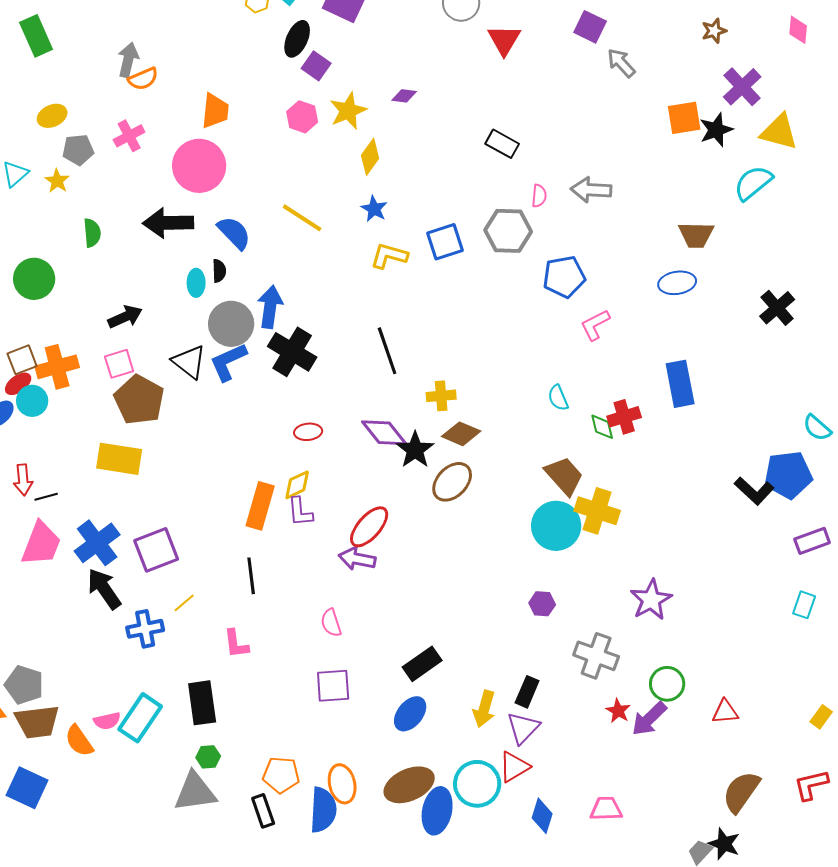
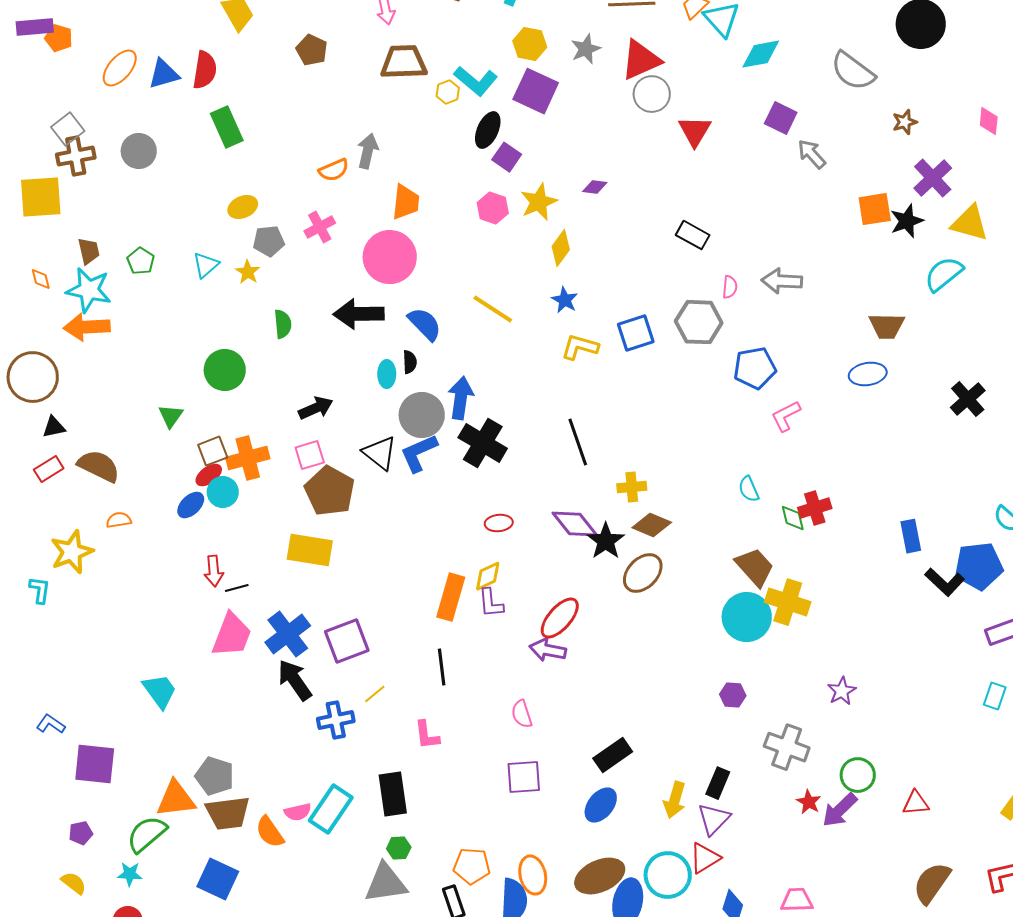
gray arrow: (128, 60) -> (368, 151), moved
blue rectangle: (680, 384) -> (911, 536), moved, size x0.7
purple star: (651, 600) -> (842, 691), size x0.7

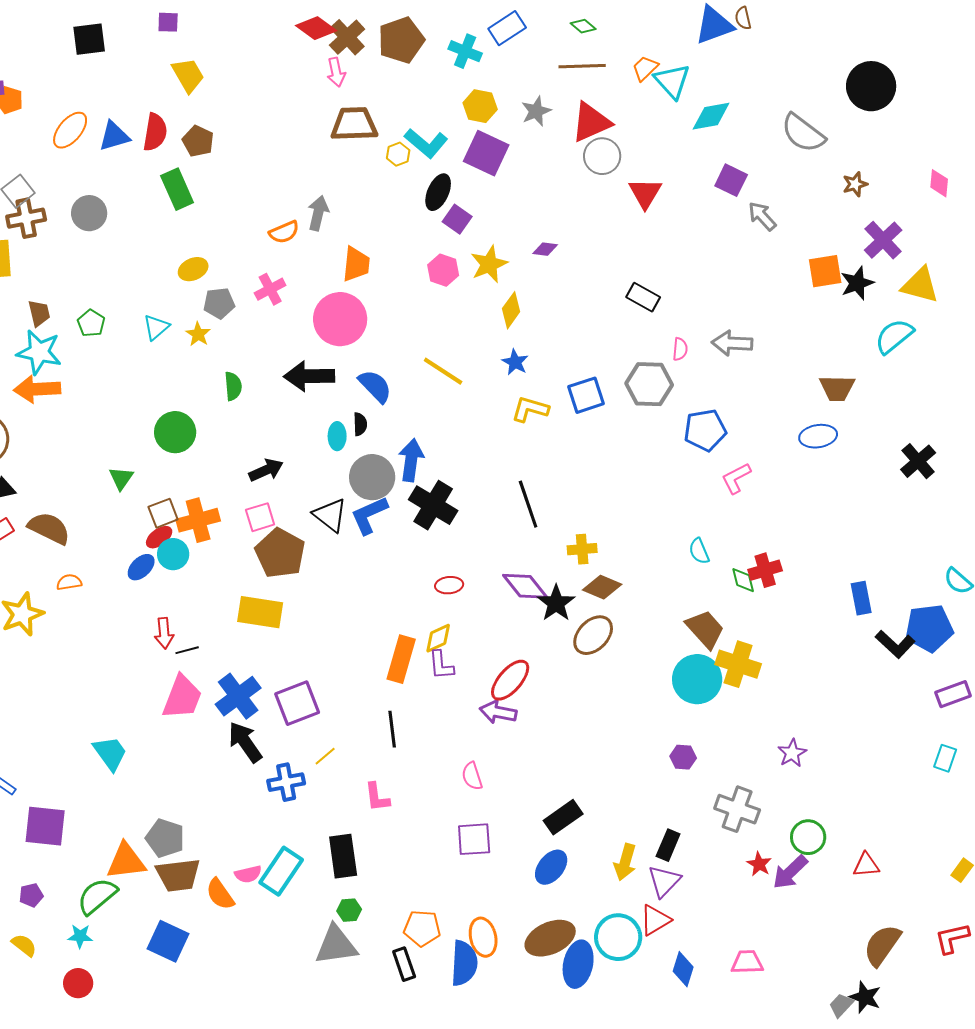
brown pentagon: (312, 50) -> (198, 141), moved

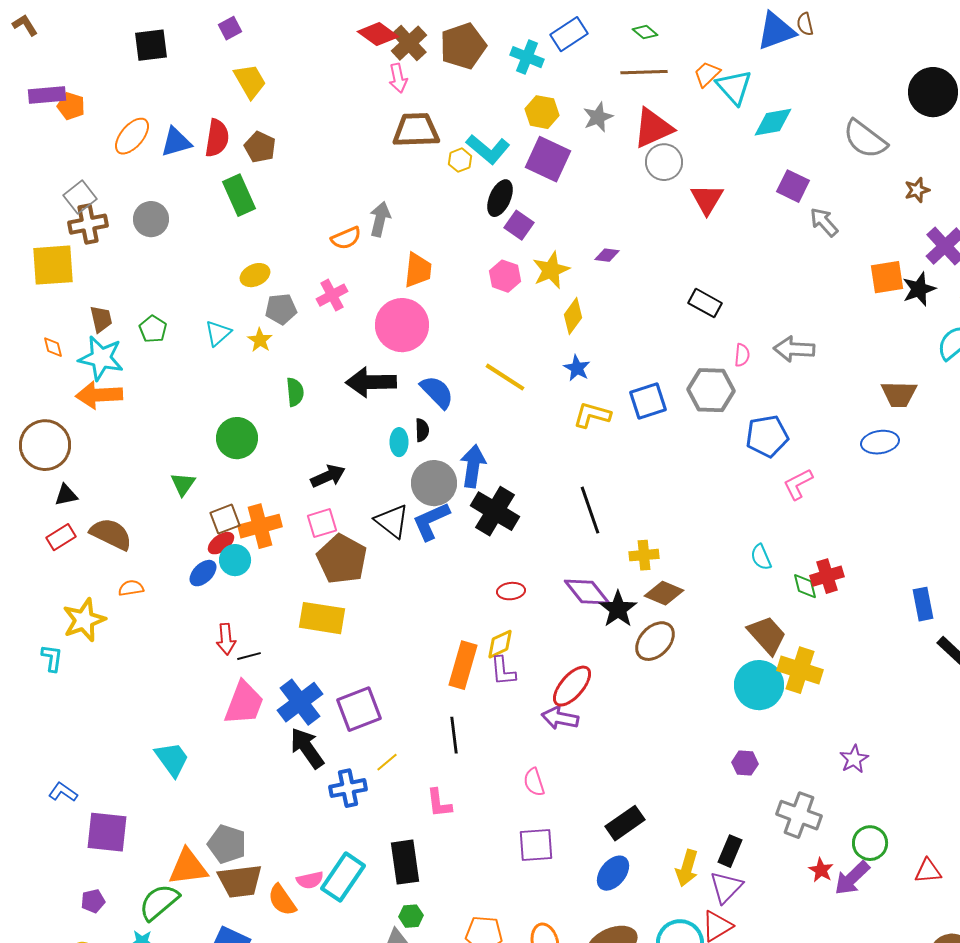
purple square: (168, 22) -> (230, 28), turned -30

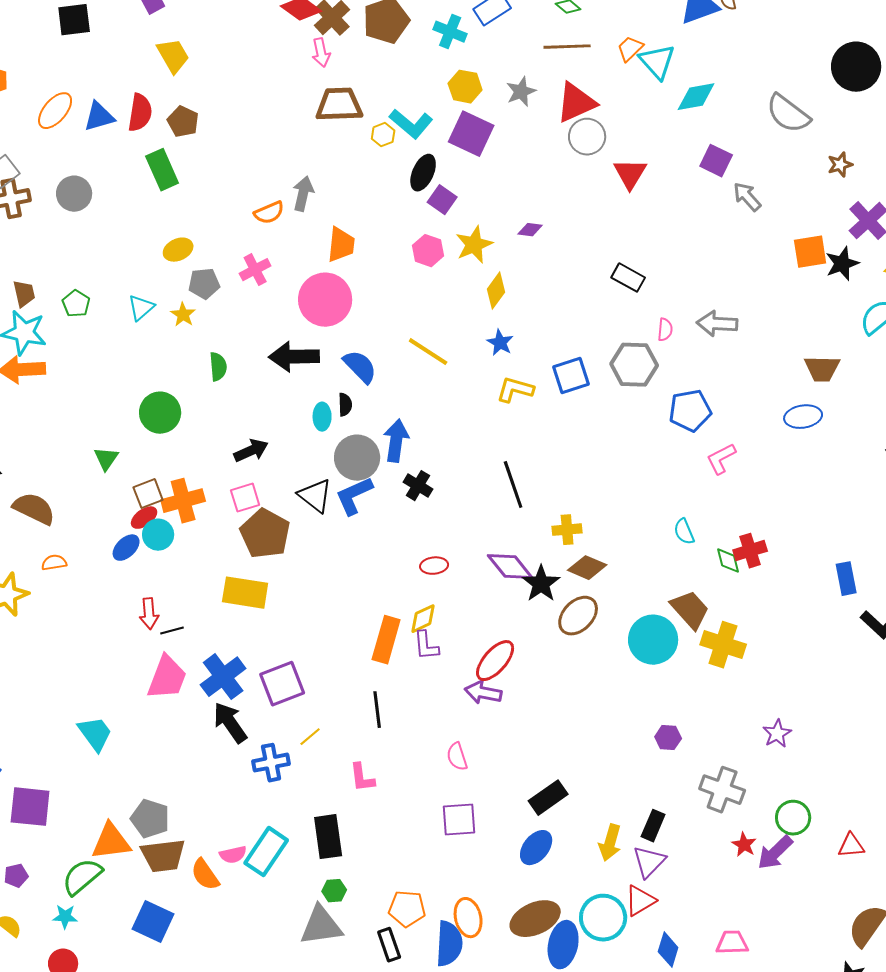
black cross: (495, 511) -> (418, 486), size x0.6
cyan circle: (759, 685) -> (653, 640), moved

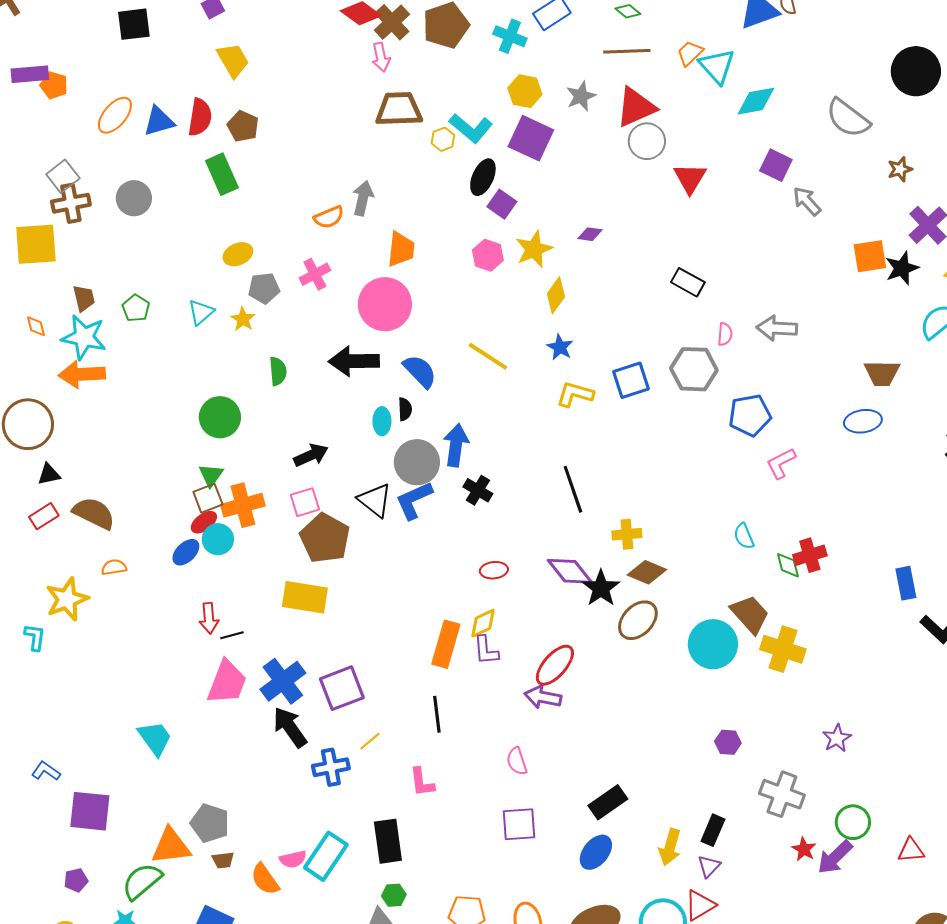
green triangle: (106, 459) -> (211, 475), moved
brown trapezoid: (163, 856) -> (223, 860), size x0.5
purple triangle: (649, 862) -> (709, 866), size x0.7

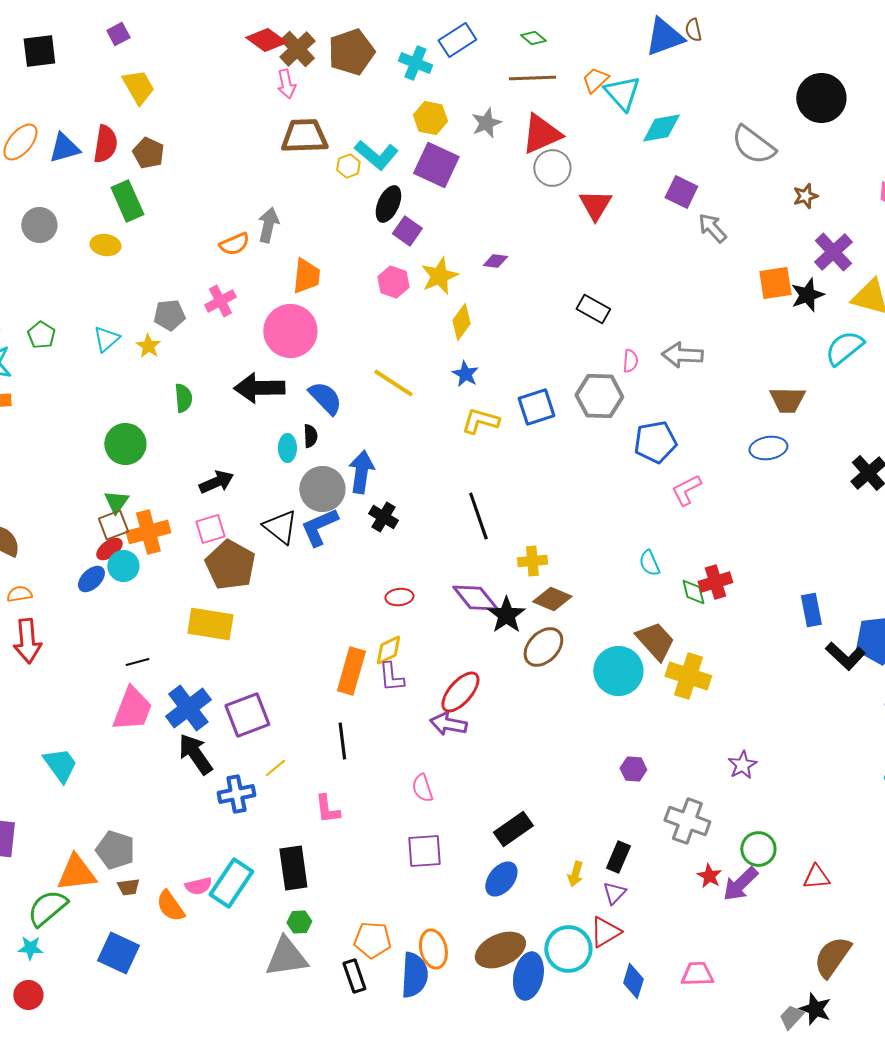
yellow ellipse: (238, 254) -> (105, 245), moved, turned 32
red arrow: (209, 618) -> (27, 641), moved, size x1.4
yellow arrow: (670, 847) -> (575, 874), size x0.7

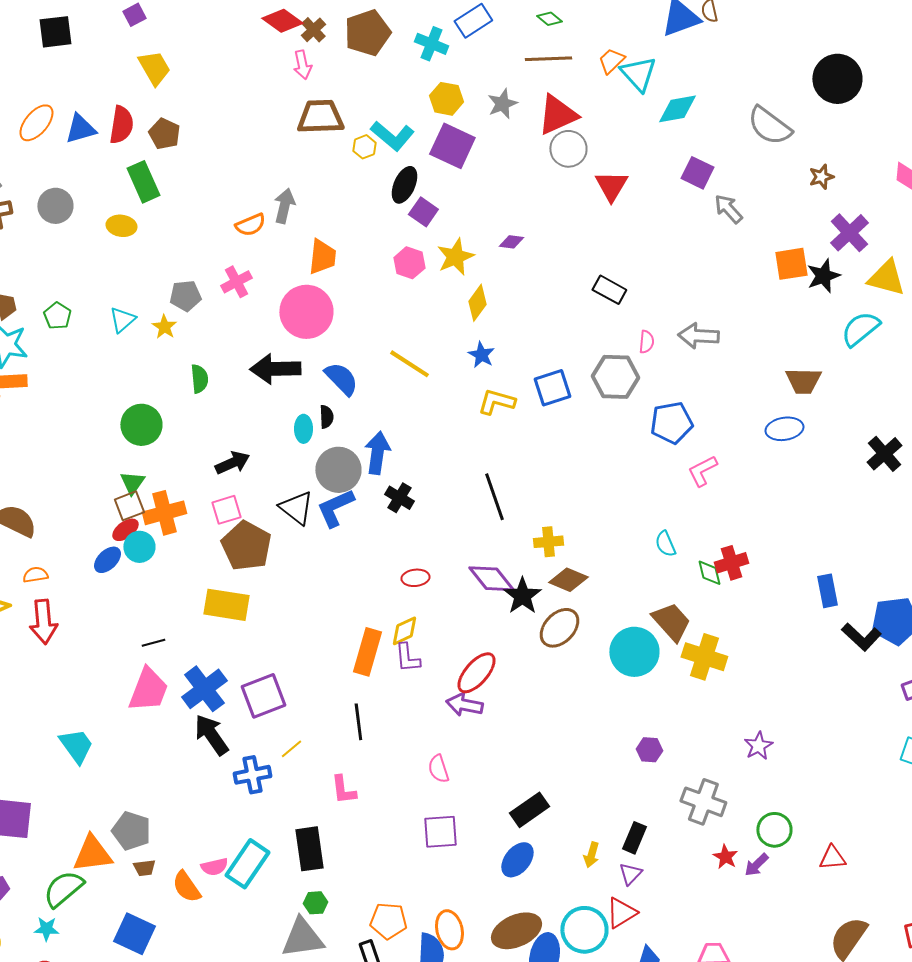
brown cross: (297, 49) -> (313, 30), size x0.7
purple arrow: (740, 884) -> (756, 865), size x0.7

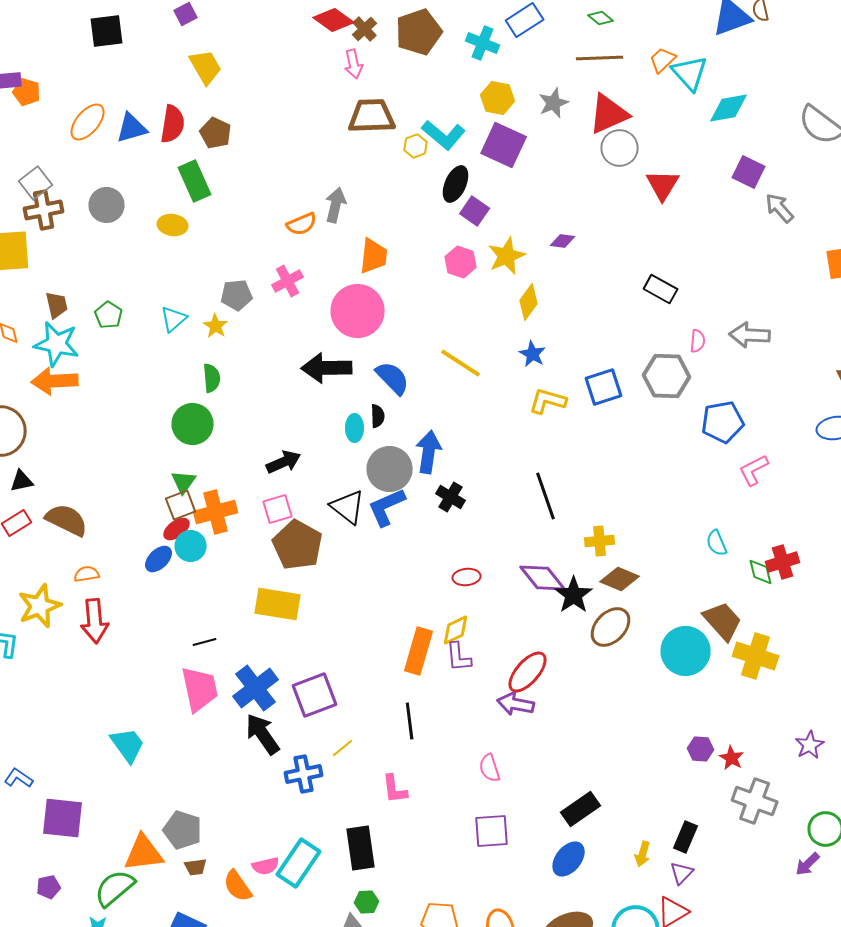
green semicircle: (199, 379) -> (212, 378), moved
pink trapezoid: (148, 690) -> (200, 689), turned -33
red star: (725, 857) -> (732, 758), moved

